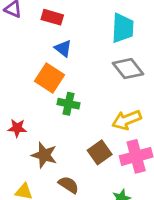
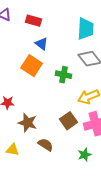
green cross: (69, 104) -> (64, 75), moved

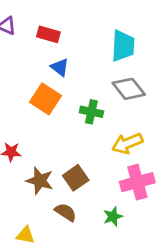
brown square: (69, 121) -> (76, 178), moved
yellow triangle: (13, 150) -> (25, 235), moved
green star: (85, 155) -> (113, 217), moved

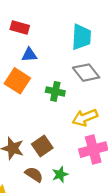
blue triangle: (60, 67) -> (29, 55), turned -42
green star: (113, 217) -> (60, 174), moved

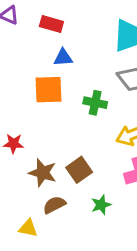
orange square: (17, 81) -> (49, 90), turned -35
brown semicircle: (34, 174) -> (54, 205), moved, turned -60

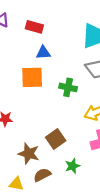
brown star: (43, 173) -> (29, 154), moved
brown semicircle: (54, 205) -> (42, 175), moved

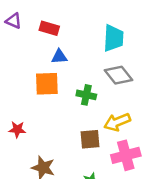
brown square: (56, 139) -> (90, 139), moved, turned 30

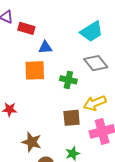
red rectangle: (49, 28) -> (26, 28), moved
cyan trapezoid: (113, 38) -> (92, 32), turned 55

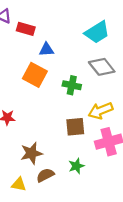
orange square: (35, 70) -> (35, 75), turned 30
brown star: (32, 142) -> (31, 153), turned -30

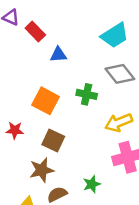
red rectangle: (26, 29) -> (35, 32), turned 30
orange square: (35, 75) -> (46, 101), moved
brown square: (75, 127) -> (53, 141), moved, turned 30

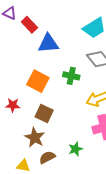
blue triangle: (58, 55) -> (48, 43), size x1.5
brown star: (42, 170) -> (35, 138), turned -30

